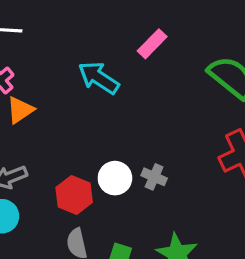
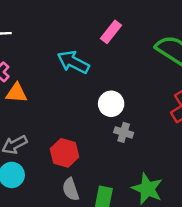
orange triangle: (20, 110) -> (17, 93), turned 45
white circle: (115, 178) -> (111, 104), moved

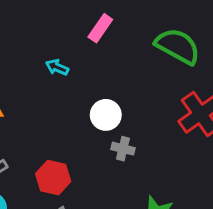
cyan arrow: (73, 62) -> (57, 67), size x0.6

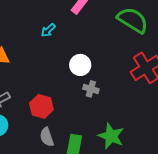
cyan arrow: (57, 67) -> (48, 30), turned -70

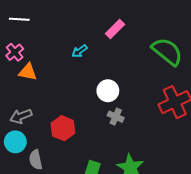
gray semicircle: (47, 137) -> (36, 160), moved

